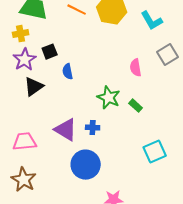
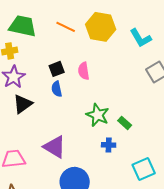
black square: (50, 52) -> (57, 69), moved
pink semicircle: (136, 68) -> (84, 71), moved
blue cross: (93, 128) -> (109, 145), moved

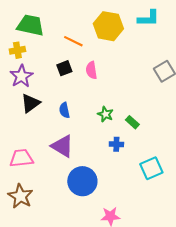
orange line: (66, 27) -> (73, 41), moved
cyan L-shape: (141, 38) -> (148, 18), moved, turned -60
blue semicircle: (57, 89) -> (64, 110), moved
green star: (98, 115) -> (105, 114), size x0.7

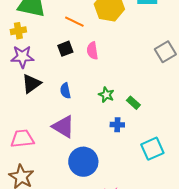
purple star: (21, 76) -> (22, 57), turned 30

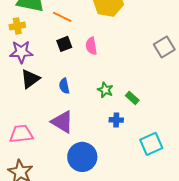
orange line: (74, 22) -> (62, 17), moved

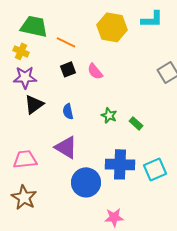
yellow cross: (17, 26) -> (21, 51), turned 35
pink semicircle: (91, 46) -> (95, 71), turned -30
blue cross: (116, 120) -> (120, 164), moved, size x2.0

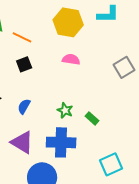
pink semicircle: (95, 71) -> (71, 59), moved, turned 138
blue semicircle: (68, 111) -> (24, 106), turned 42
blue cross: (120, 164) -> (61, 142), moved

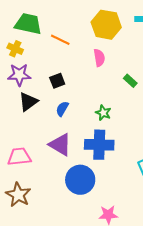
pink semicircle: (71, 59) -> (99, 58), moved, turned 72
black square: (24, 64) -> (57, 81), moved
green rectangle: (92, 118) -> (130, 81), moved

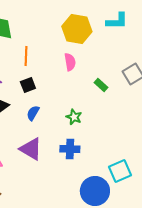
orange line: (60, 40) -> (26, 56), moved, turned 66
blue cross: (99, 145) -> (70, 149), size x0.7
blue circle: (80, 180) -> (95, 191), moved

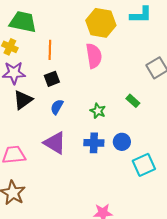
pink semicircle: (70, 62) -> (94, 56), size x1.4
green rectangle: (101, 85) -> (133, 101), moved
blue circle: (95, 191) -> (122, 142), moved, size x0.6

